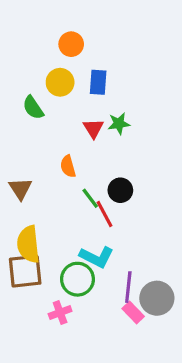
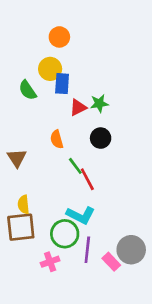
blue rectangle: (98, 82) -> (62, 84), moved
red triangle: (93, 128) -> (78, 107), turned 36
black circle: (120, 190) -> (101, 138), moved
yellow semicircle: (28, 244) -> (23, 205), size x0.6
purple line: (128, 287) -> (87, 250), moved

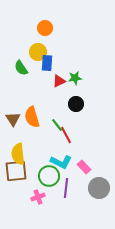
orange semicircle: (57, 139) -> (32, 117), moved, size x1.5
yellow semicircle: (23, 205) -> (18, 154), size x1.5
pink rectangle: (111, 262) -> (84, 167), moved

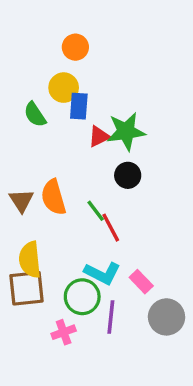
green star: (75, 78) -> (126, 131), size x1.6

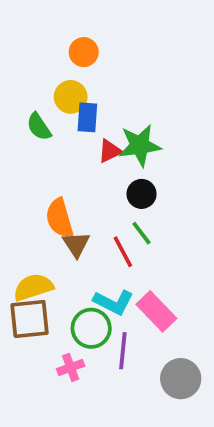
brown triangle: (21, 201) -> (76, 244), moved
green line: (96, 211) -> (142, 233), moved
yellow semicircle: (30, 260) -> (33, 287), turned 78
pink rectangle: (141, 282) -> (156, 311), size x1.5
gray circle: (166, 317) -> (181, 379), moved

